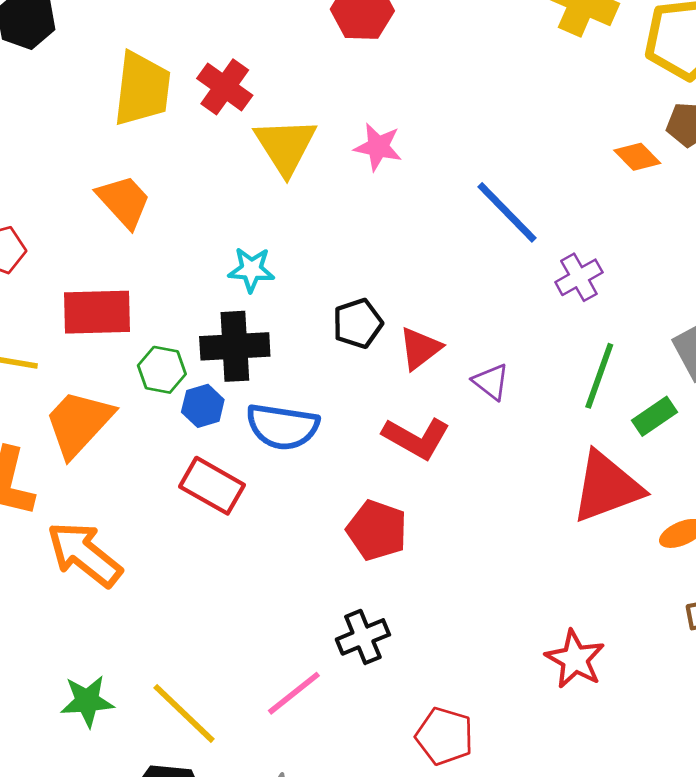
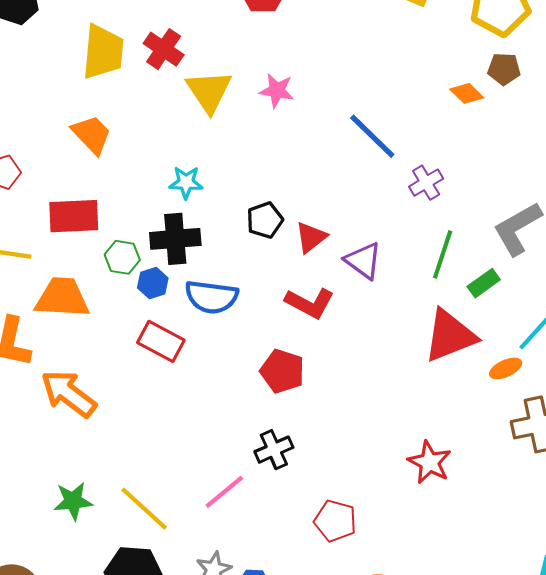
purple triangle: (491, 382) -> (363, 261), size x1.4
orange trapezoid: (79, 423) -> (62, 298), turned 52

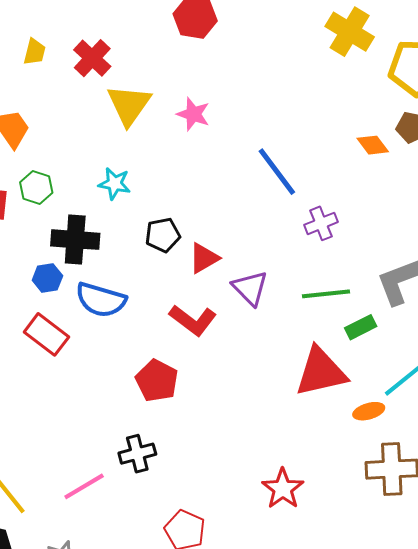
yellow trapezoid: (103, 52) -> (35, 52), size x0.5
cyan star: (186, 182) -> (115, 184), moved
green line: (443, 254) -> (326, 294), turned 57
green hexagon: (122, 257) -> (36, 187), moved

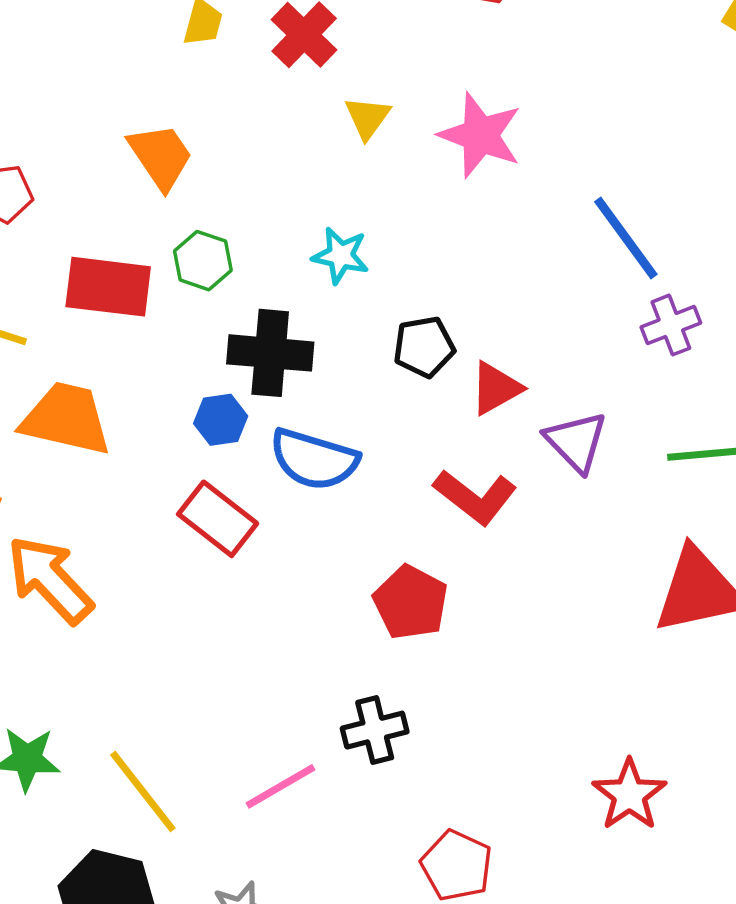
yellow triangle: (129, 105) -> (368, 118), size x0.6
pink star: (193, 114) -> (480, 135), size x1.4
purple cross: (321, 223) -> (671, 325), moved

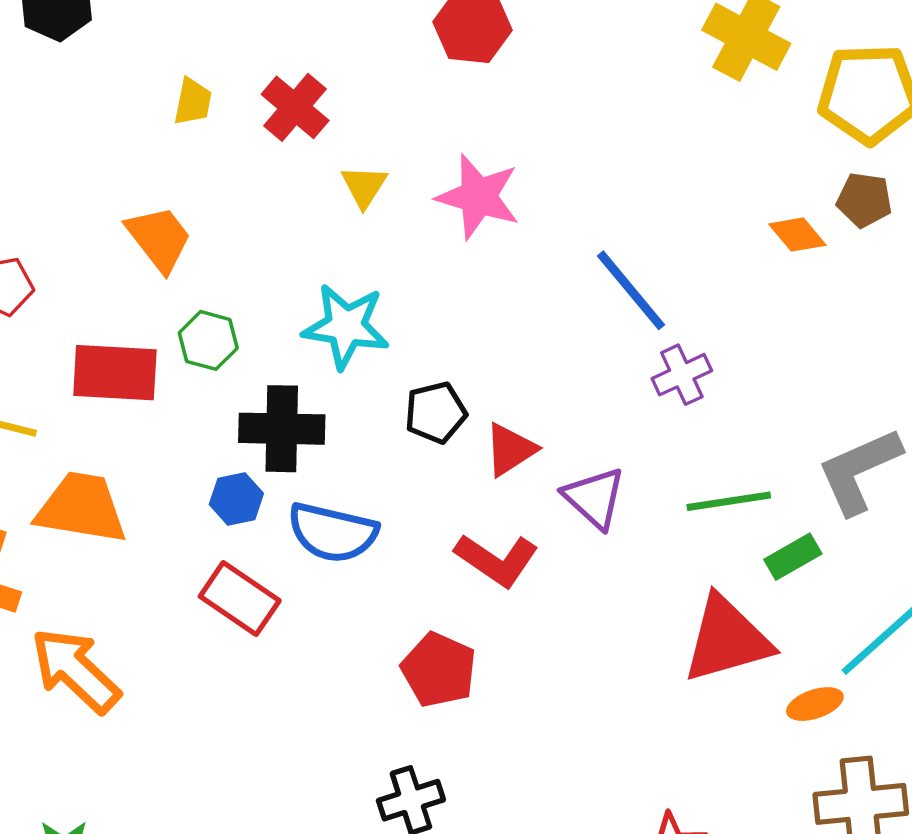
cyan star: (341, 256) -> (346, 326), size x1.5

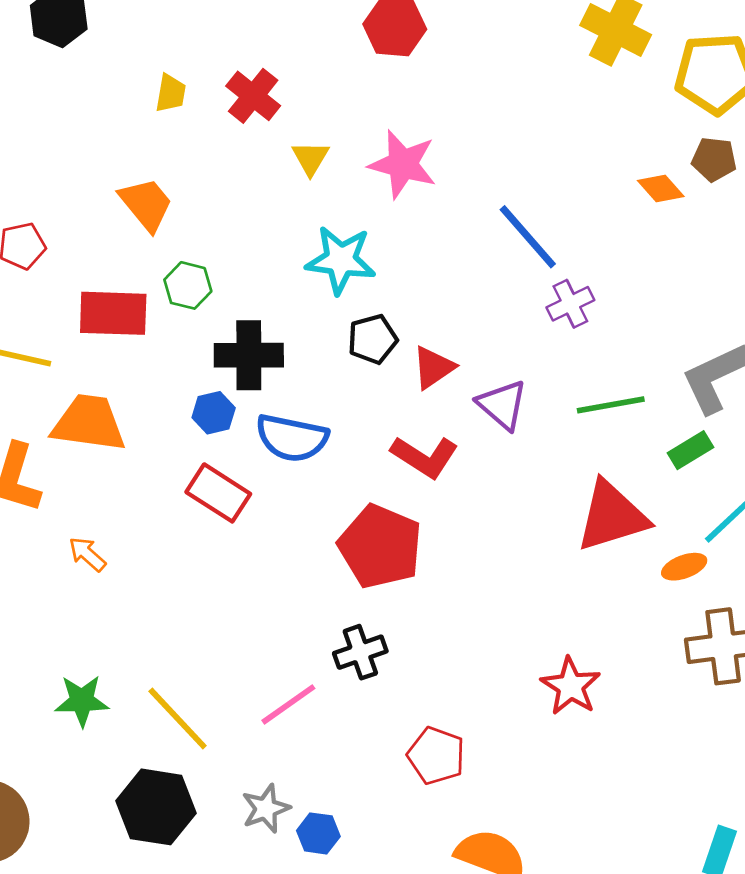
cyan star: (346, 326) -> (341, 260), moved
green rectangle: (793, 557) -> (690, 450), moved
orange arrow: (75, 670) -> (87, 554), size x0.5
red pentagon: (439, 670) -> (380, 546), size x1.4

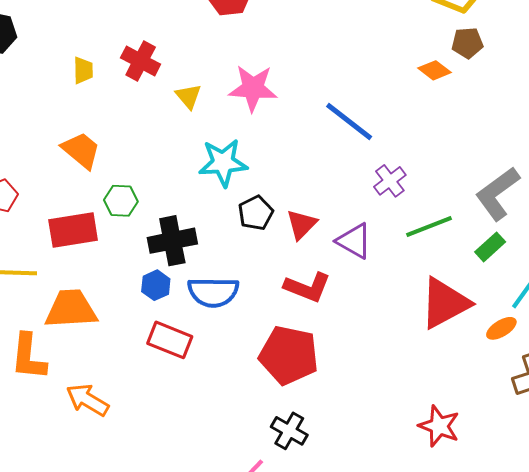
purple cross: (570, 304) -> (390, 181), moved
orange arrow: (87, 554) -> (87, 400), size x1.5
black cross: (360, 652) -> (289, 431), turned -30

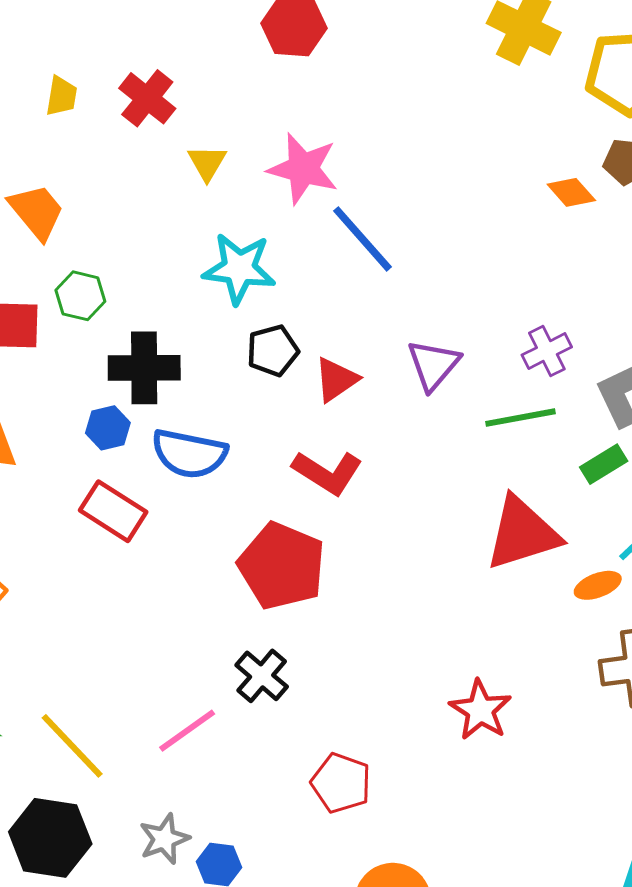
blue line: (349, 121) -> (362, 239), moved
purple cross: (390, 181) -> (547, 351), moved
purple triangle: (354, 241) -> (433, 365), moved, turned 30

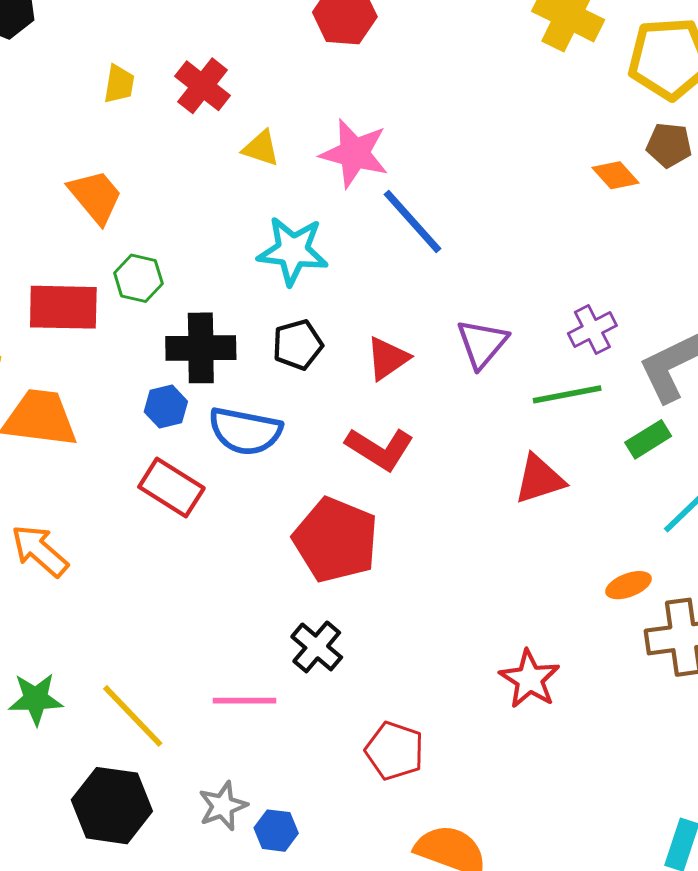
yellow triangle: (207, 163) -> (261, 148), turned -42
black pentagon: (273, 351) -> (298, 345), moved
red triangle: (522, 533) -> (539, 479), moved, size x0.7
orange ellipse: (598, 585) -> (629, 585), moved
pink line: (187, 731) -> (245, 701), turned 36

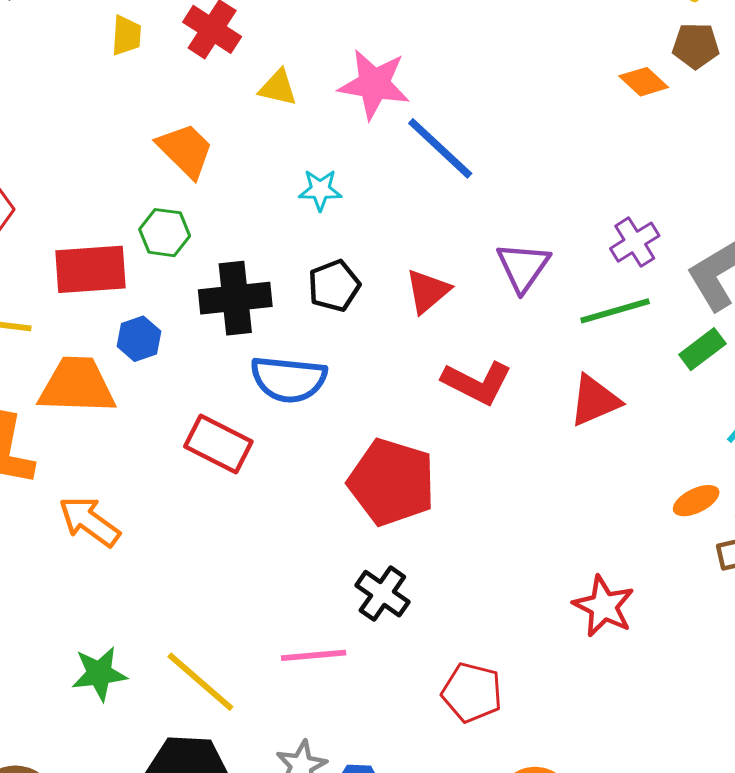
orange trapezoid: (95, 197) -> (185, 150), moved
cyan star: (293, 251) -> (320, 190), size x0.6
blue hexagon: (166, 407) -> (139, 339), moved
red L-shape: (380, 449) -> (477, 383), moved

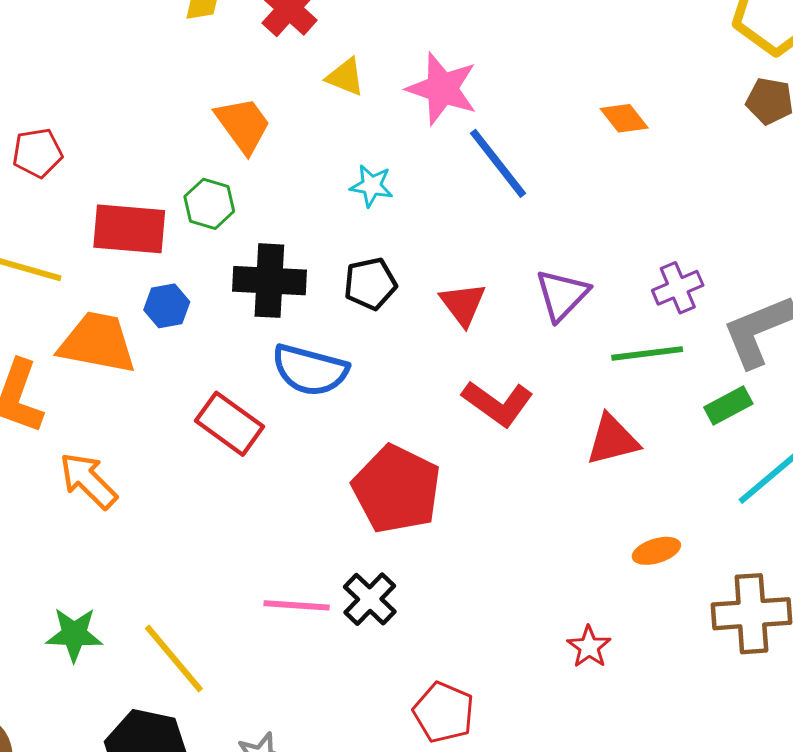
orange diamond: (644, 82) -> (624, 118), moved
red triangle: (428, 291) -> (463, 304), turned -36
orange ellipse: (696, 501) -> (656, 551), moved
red star: (604, 606) -> (589, 647), size x0.7
pink line: (314, 655) -> (297, 605), moved

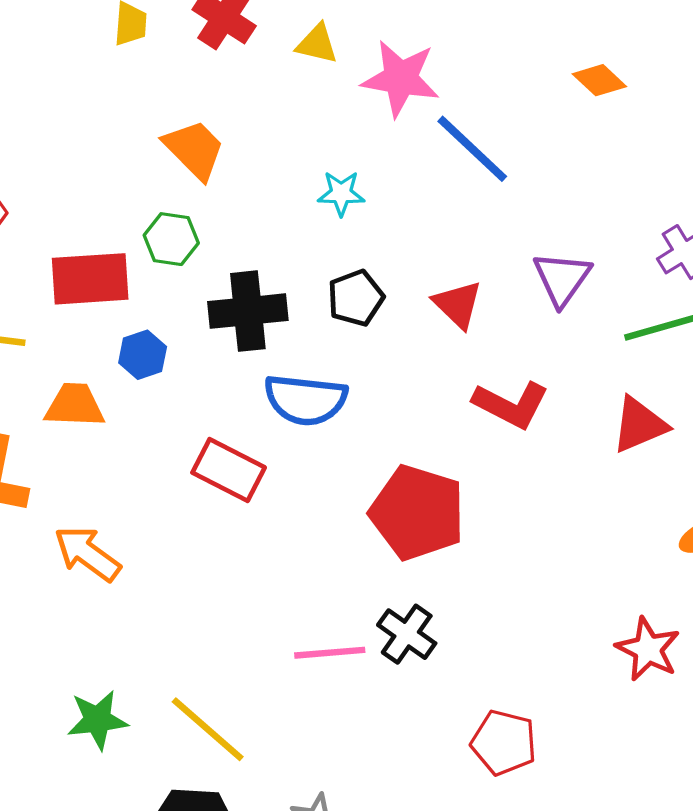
yellow triangle: (345, 77) -> (317, 44), moved
orange trapezoid: (97, 343) -> (75, 405), size x0.7
red star: (589, 647) -> (648, 649), size x1.4

